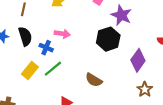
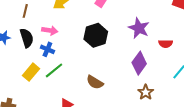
purple star: (121, 15) -> (139, 28), moved
pink arrow: (62, 34) -> (50, 30), moved
black hexagon: (108, 39) -> (96, 35), moved

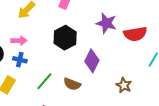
red semicircle: (166, 44) -> (135, 34), size x1.6
purple diamond: (139, 63) -> (92, 61), moved
green line: (54, 70) -> (44, 81), moved

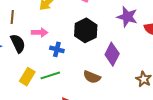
blue cross: (20, 60) -> (57, 49), moved
green line: (44, 81) -> (50, 75), moved, turned 30

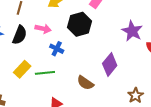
black hexagon: (86, 30) -> (79, 24), moved
black semicircle: (18, 43) -> (20, 35), turned 36

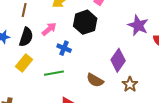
pink arrow: (43, 29) -> (49, 29), turned -49
yellow rectangle: (22, 69) -> (24, 63), moved
brown star: (136, 95) -> (130, 84), moved

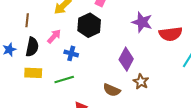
yellow rectangle: (24, 63) -> (33, 73), turned 60
brown semicircle: (95, 80) -> (112, 90), moved

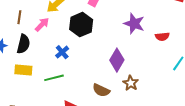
red semicircle: (171, 34) -> (162, 37), size x0.6
pink arrow: (54, 36) -> (42, 25), moved
blue cross: (71, 53) -> (62, 52), turned 32

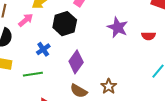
red semicircle: (162, 37) -> (148, 36), moved
purple diamond: (117, 60) -> (76, 62), moved

